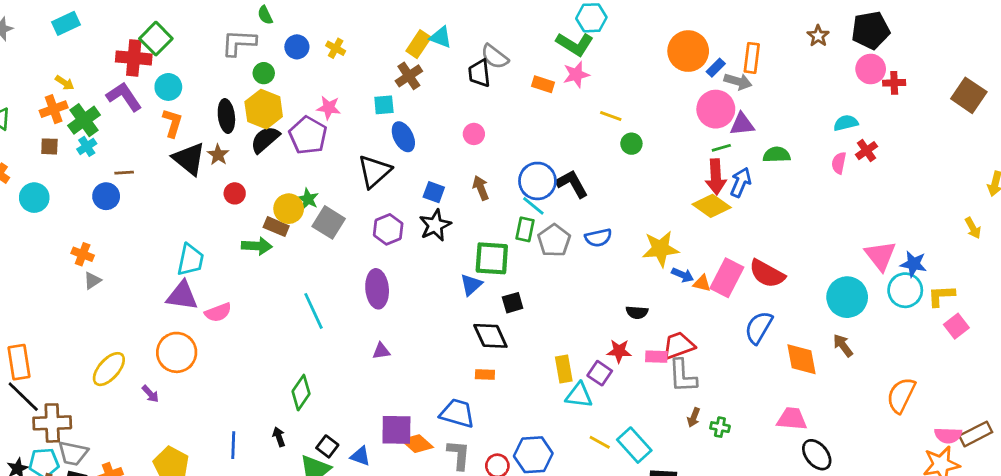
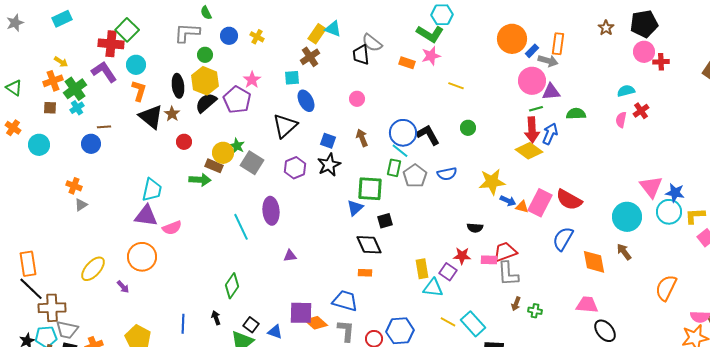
pink star: (329, 108) -> (252, 80), turned 30
green circle: (631, 144) -> (468, 128), moved
purple ellipse: (377, 289) -> (271, 211), moved

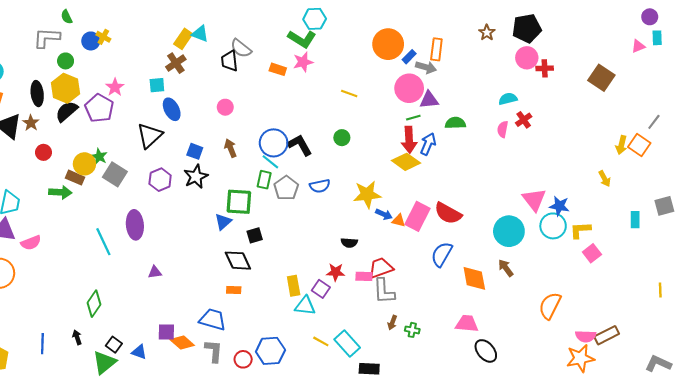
yellow cross: (257, 37) -> (103, 37), moved
yellow line: (456, 86) -> (349, 94), moved
purple square: (301, 313) -> (166, 332), size x0.7

